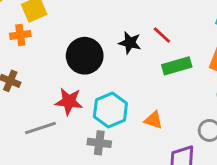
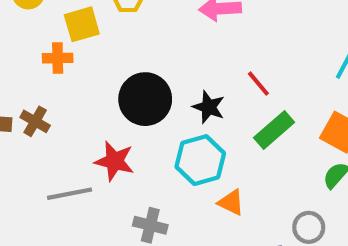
black star: (130, 43) -> (209, 107), moved
green rectangle: (177, 66) -> (274, 130), turned -32
cyan hexagon: (110, 110) -> (200, 160), moved

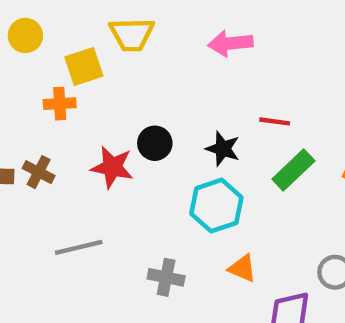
red line: (258, 84) -> (275, 121), turned -40
black circle: (145, 99) -> (155, 143), size x0.6
red star: (114, 161) -> (112, 167), moved
orange triangle: (231, 203) -> (242, 268), moved

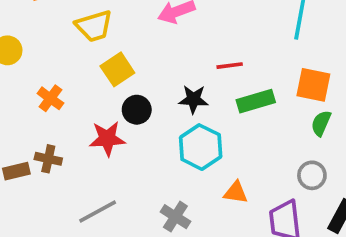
yellow square: (84, 66) -> (117, 69), moved
orange cross: (60, 104) -> (50, 98), turned -35
green rectangle: (293, 170) -> (256, 101), turned 42
gray cross: (166, 277) -> (175, 217), turned 36

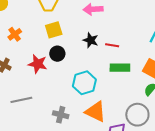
black star: (193, 99) -> (91, 40), moved
gray circle: (312, 175) -> (137, 115), size x1.5
orange triangle: (236, 192) -> (95, 112), size x1.6
gray cross: (175, 217) -> (61, 115), turned -35

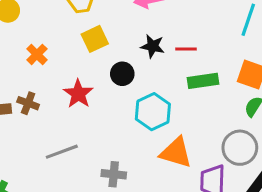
black circle: (57, 54) -> (122, 74), moved
red star: (38, 64) -> (78, 94), turned 30
gray cross: (61, 115) -> (114, 174), moved

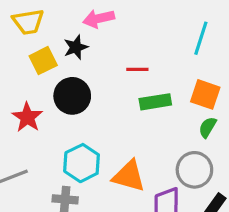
black star: (153, 46) -> (76, 47), moved, turned -30
black circle: (122, 74) -> (72, 96), size x1.5
cyan hexagon: (153, 112) -> (82, 163), moved

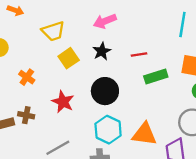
black star: (76, 47) -> (102, 51), moved
black circle: (72, 96) -> (105, 91), moved

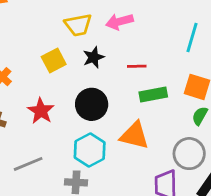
pink arrow: (105, 21) -> (119, 22), moved
yellow trapezoid: (53, 31) -> (78, 25), moved
orange triangle: (144, 134) -> (134, 135), moved

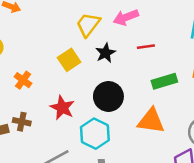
yellow trapezoid: (78, 25) -> (88, 25), turned 144
red line: (137, 66) -> (146, 47), moved
cyan hexagon: (90, 150) -> (95, 134), moved

